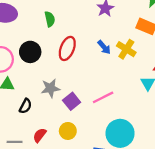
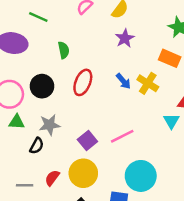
gray star: (50, 88) -> (50, 125), moved
yellow circle: (68, 131) -> (83, 173), size x1.5

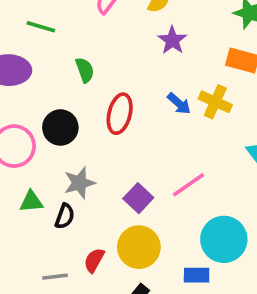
green triangle: (17, 122) -> (31, 202), moved

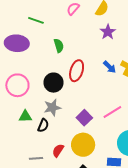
black circle: (60, 127) -> (54, 83), moved

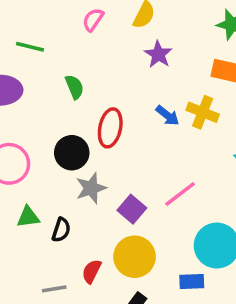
gray star: (52, 108) -> (91, 188), moved

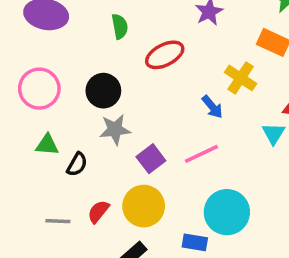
blue arrow: (167, 115) -> (212, 107), moved
red ellipse: (110, 128) -> (165, 55), moved, turned 39

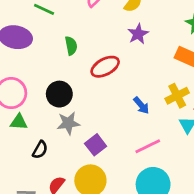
yellow cross: (241, 78) -> (177, 96), moved, turned 30
green triangle: (47, 145) -> (19, 122), moved
pink line: (201, 154) -> (148, 146), moved

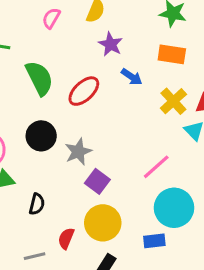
green semicircle: (71, 46) -> (39, 78), size x1.6
blue arrow: (141, 105) -> (132, 77), moved
gray star: (68, 123) -> (78, 152), moved

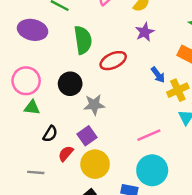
blue arrow: (132, 77) -> (158, 75), moved
purple square: (97, 181) -> (87, 136), moved
red semicircle: (66, 238) -> (66, 154), moved

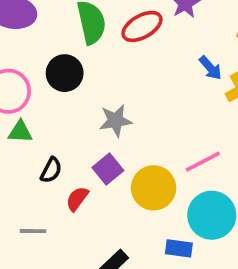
red ellipse: (113, 61) -> (142, 26), moved
black circle: (70, 84) -> (65, 73), moved
yellow circle: (95, 164) -> (154, 188), moved

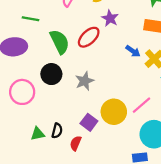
gray star: (116, 121) -> (85, 81), moved
green triangle: (20, 132) -> (38, 134), moved
yellow circle: (154, 188) -> (114, 112), moved

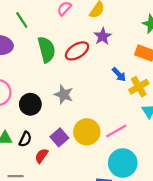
green line: (30, 19) -> (22, 20), turned 35
black circle: (51, 74) -> (30, 104), moved
gray star: (85, 81) -> (64, 95), turned 30

